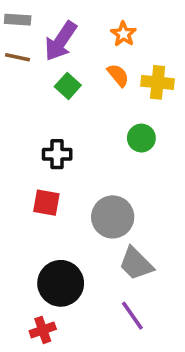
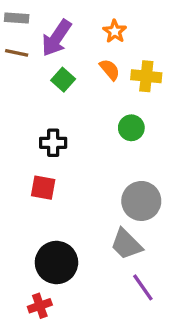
gray circle: (113, 217) -> (141, 201), moved
purple line: (132, 316) -> (143, 287), moved

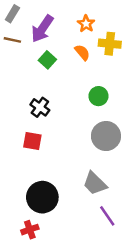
gray rectangle: (17, 18) -> (12, 14), turned -63
yellow cross: (146, 76) -> (110, 44), moved
black cross: (53, 143) -> (40, 107), turned 36
gray circle: (141, 201) -> (106, 136), moved

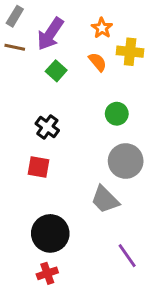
gray trapezoid: (95, 183) -> (105, 199), moved
red cross: (30, 230) -> (47, 273), moved

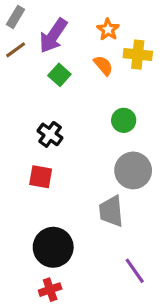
brown line: (15, 47) -> (16, 50), turned -48
gray trapezoid: (105, 199) -> (111, 211), turned 40

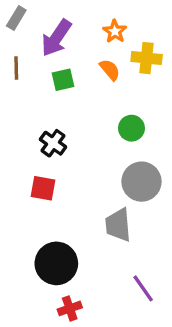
brown line: (16, 50) -> (16, 68), moved, turned -55
green square: (59, 75) -> (63, 80), turned 35
red cross: (50, 290) -> (70, 308), moved

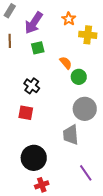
orange semicircle: (110, 70) -> (66, 63), moved

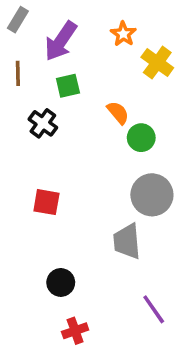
yellow cross: (88, 35) -> (157, 63), turned 30
black cross: (32, 86) -> (43, 123), moved
black circle: (34, 158) -> (61, 282), size x0.6

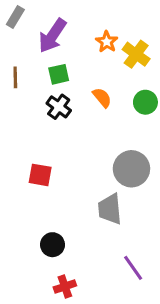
orange star: (123, 34) -> (107, 42), moved
brown line: (18, 73) -> (15, 77), moved
black cross: (43, 123) -> (59, 107), moved
green circle: (141, 138) -> (145, 102), moved

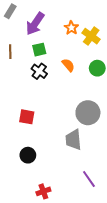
black circle: (52, 245) -> (28, 155), moved

